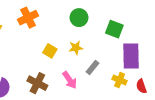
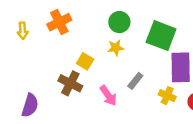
green square: (114, 29) -> (161, 36), size x1.4
yellow star: (76, 48) -> (116, 48), moved
brown cross: (37, 83) -> (70, 83), moved

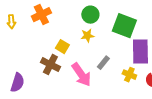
pink arrow: (108, 96) -> (81, 75), size x1.4

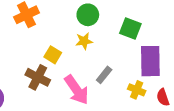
green square: (124, 26) -> (130, 29), size x0.7

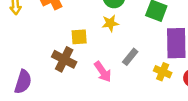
yellow square: (53, 55) -> (79, 37), turned -35
pink arrow: (77, 90) -> (103, 72), size x0.7

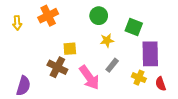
yellow star: (110, 23) -> (107, 40), moved
pink arrow: (103, 72) -> (89, 78), size x1.4

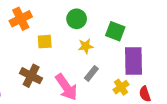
yellow square: (70, 49) -> (45, 42), moved
yellow cross: (139, 78) -> (121, 87), turned 32

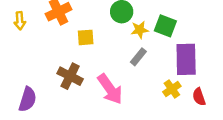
yellow star: (86, 46) -> (140, 30), moved
gray rectangle: (91, 73) -> (138, 57), moved

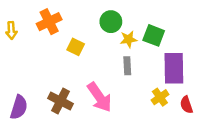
yellow square: (86, 37) -> (76, 47), turned 30
gray rectangle: (138, 57) -> (127, 66), turned -42
brown cross: (70, 76) -> (60, 101), moved

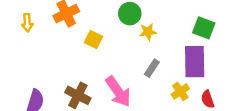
green square: (154, 35) -> (204, 28), moved
gray rectangle: (127, 66) -> (152, 68), moved, turned 36

